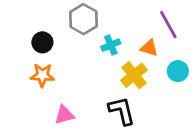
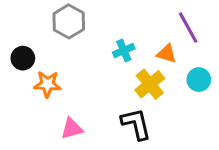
gray hexagon: (83, 19) -> (69, 21), moved
black circle: (42, 42) -> (23, 58), moved

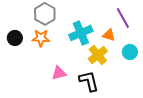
cyan cross: (124, 50) -> (81, 33), size x1.6
orange star: (47, 84) -> (41, 38), moved
pink triangle: (72, 129) -> (59, 73), moved

